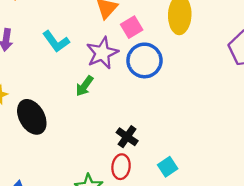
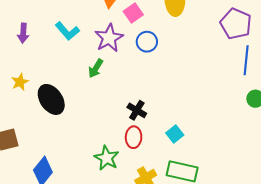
blue circle: (144, 60) -> (147, 42), size x0.7

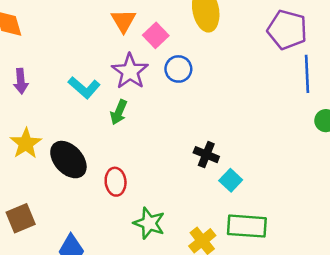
cyan L-shape: (67, 31) -> (84, 88), moved
yellow star: (20, 82) -> (26, 143), size x1.4
black cross: (137, 110) -> (206, 155), moved
red ellipse: (134, 137) -> (116, 182), moved

